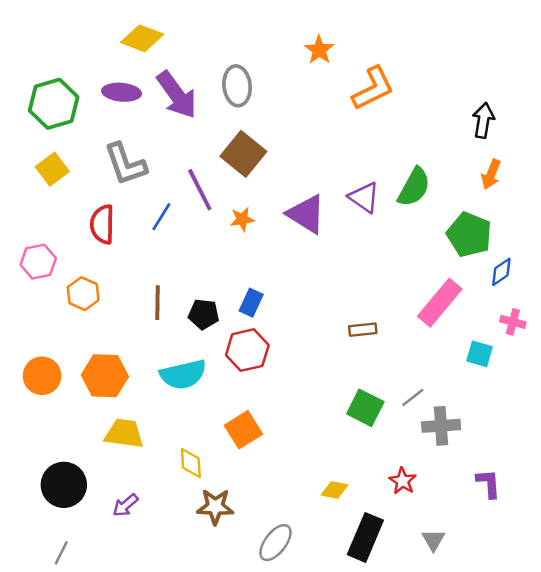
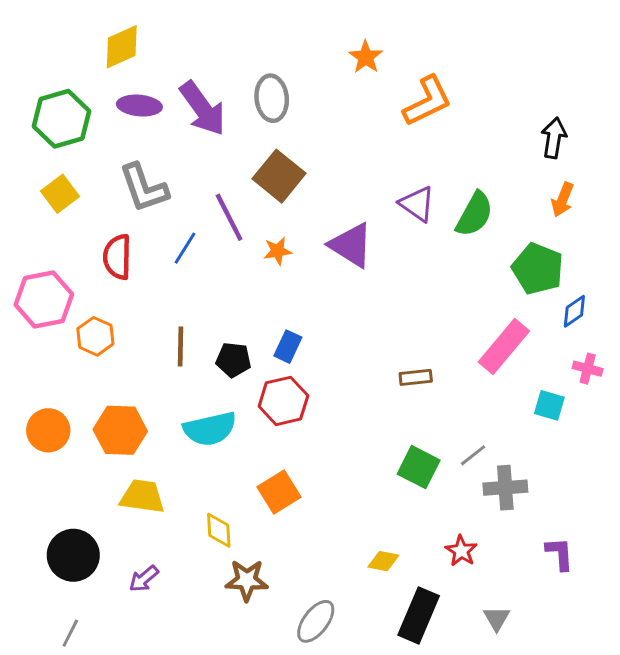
yellow diamond: (142, 38) -> (122, 47), moved, turned -45
purple triangle: (364, 197) -> (417, 204), moved
pink hexagon: (38, 262) -> (44, 300), size x1.4

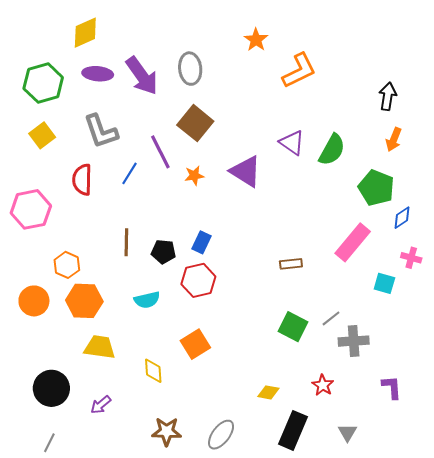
orange hexagon: (95, 336) -> (67, 265), moved
cyan semicircle: (210, 429) -> (147, 300), size x0.7
brown star: (247, 580) -> (167, 431), moved

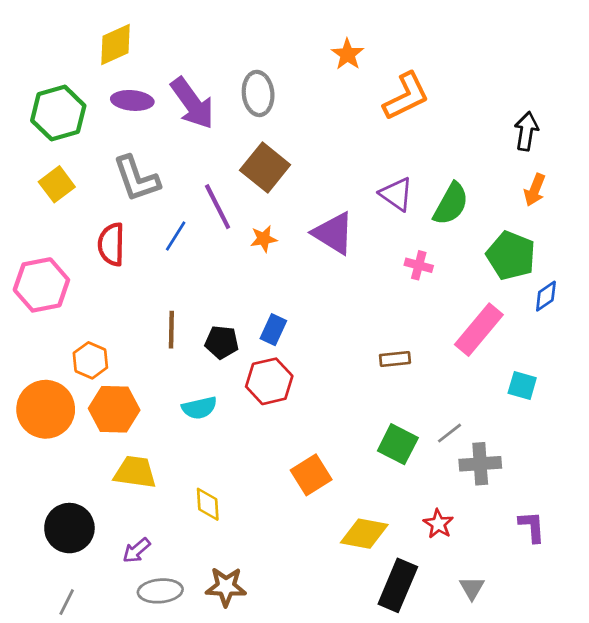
pink cross: (411, 258) -> (419, 265), moved
orange circle: (34, 301) -> (46, 409), size x1.4
orange square: (195, 344) -> (311, 475), moved
yellow diamond: (268, 392) -> (364, 534), size x1.6
gray ellipse: (221, 435) -> (160, 591), moved, turned 48

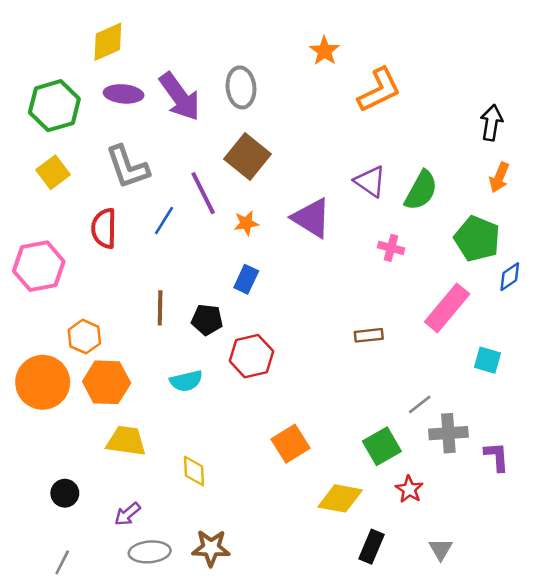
blue rectangle: (273, 330) -> (246, 279), moved
green square: (398, 444) -> (382, 446), moved, turned 33
purple L-shape: (532, 527) -> (497, 457), moved
black circle: (69, 528) -> (65, 493), size x0.6
black rectangle: (398, 585) -> (371, 547), size x0.7

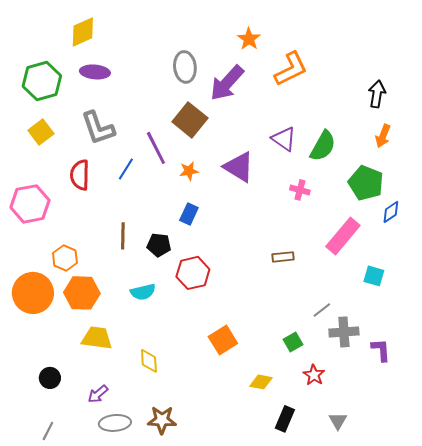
purple arrow: (180, 97) -> (227, 83), moved, turned 78
green square: (382, 446) -> (293, 342), size x0.7
yellow diamond: (340, 498) -> (261, 382), size x0.7

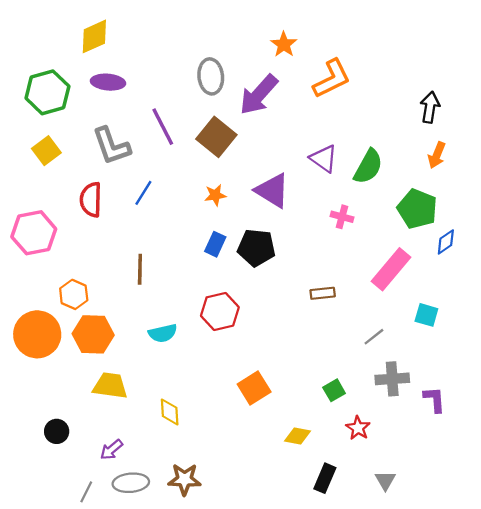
purple line: (156, 148) -> (163, 127), moved
black pentagon: (159, 245) -> (256, 248), moved, size x1.4
gray line: (322, 310) -> (374, 337), moved
gray line: (48, 431) -> (86, 492), moved

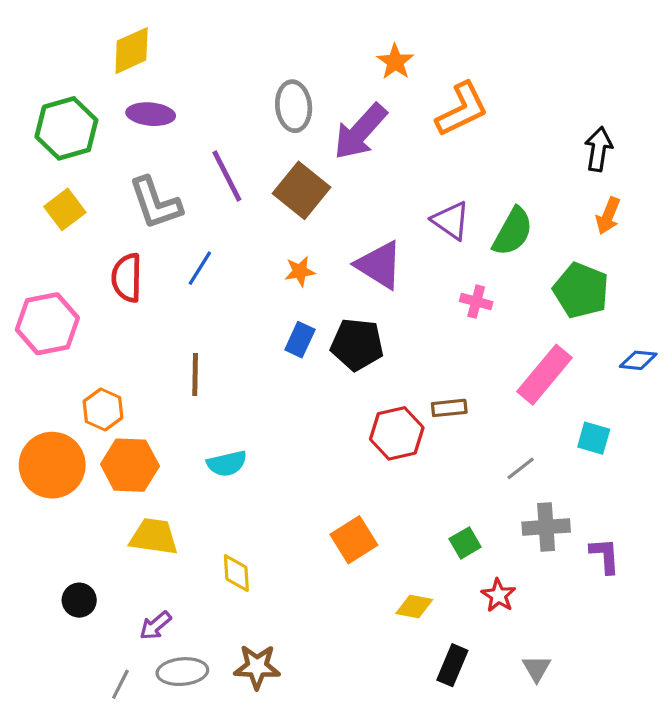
blue diamond: (446, 242) -> (638, 360), moved, turned 40
red hexagon: (220, 312) -> (397, 433), moved

